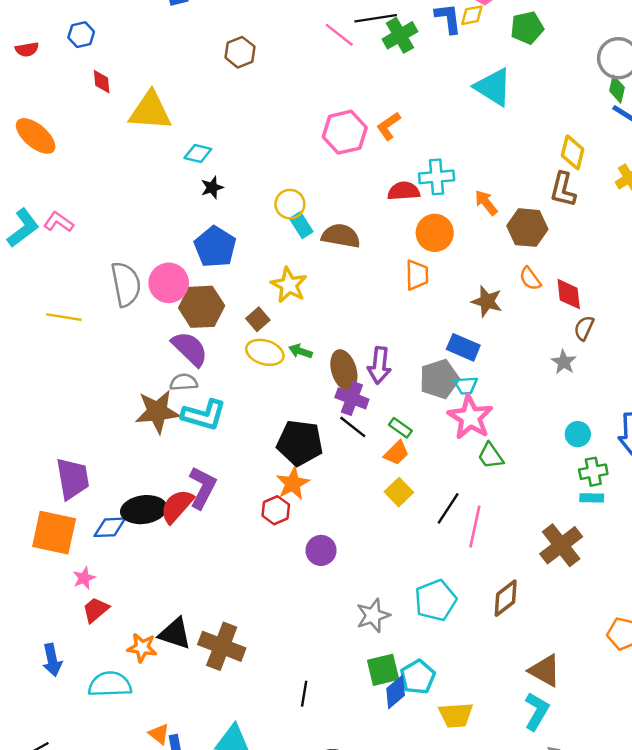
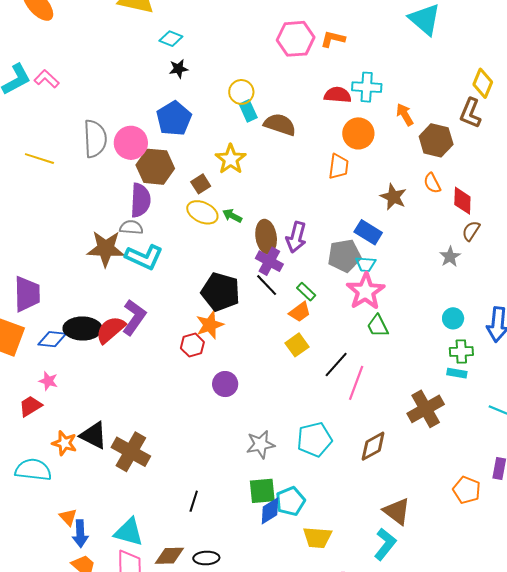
orange L-shape: (389, 126) -> (333, 39), turned 40
purple semicircle: (190, 349) -> (140, 200), turned 40
pink star: (84, 578) -> (48, 381), moved, turned 30

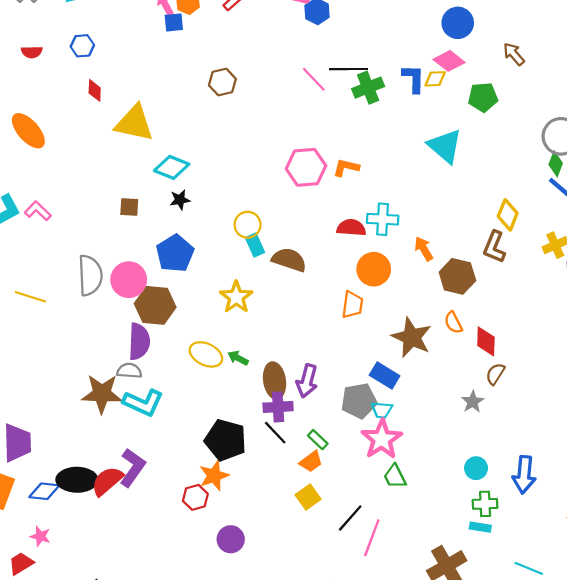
cyan diamond: (171, 39) -> (172, 167), size x1.4
brown square: (201, 184) -> (129, 207), moved, turned 36
brown star: (393, 197) -> (412, 337), size x1.4
purple cross: (269, 261) -> (278, 407), turned -32

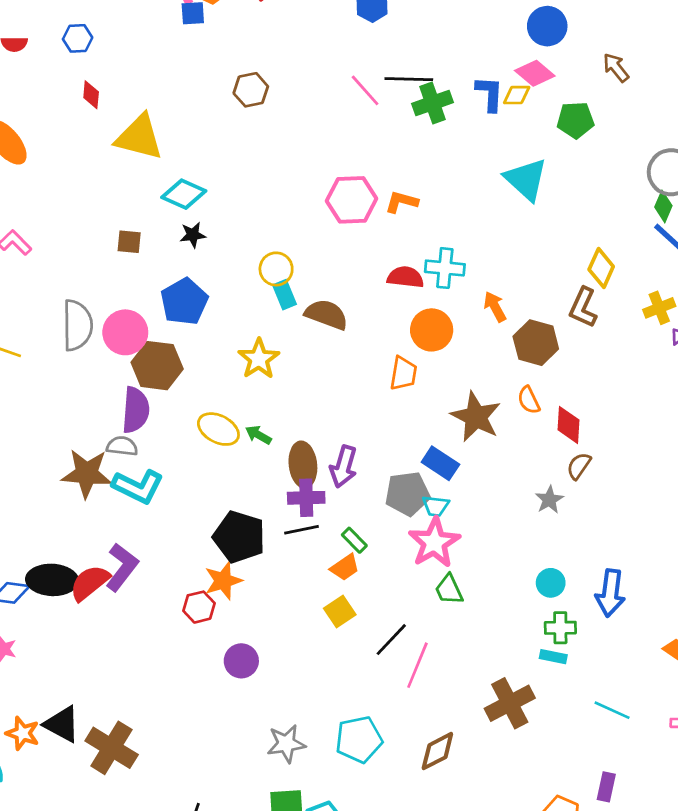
black line: (275, 433) -> (301, 530), turned -60

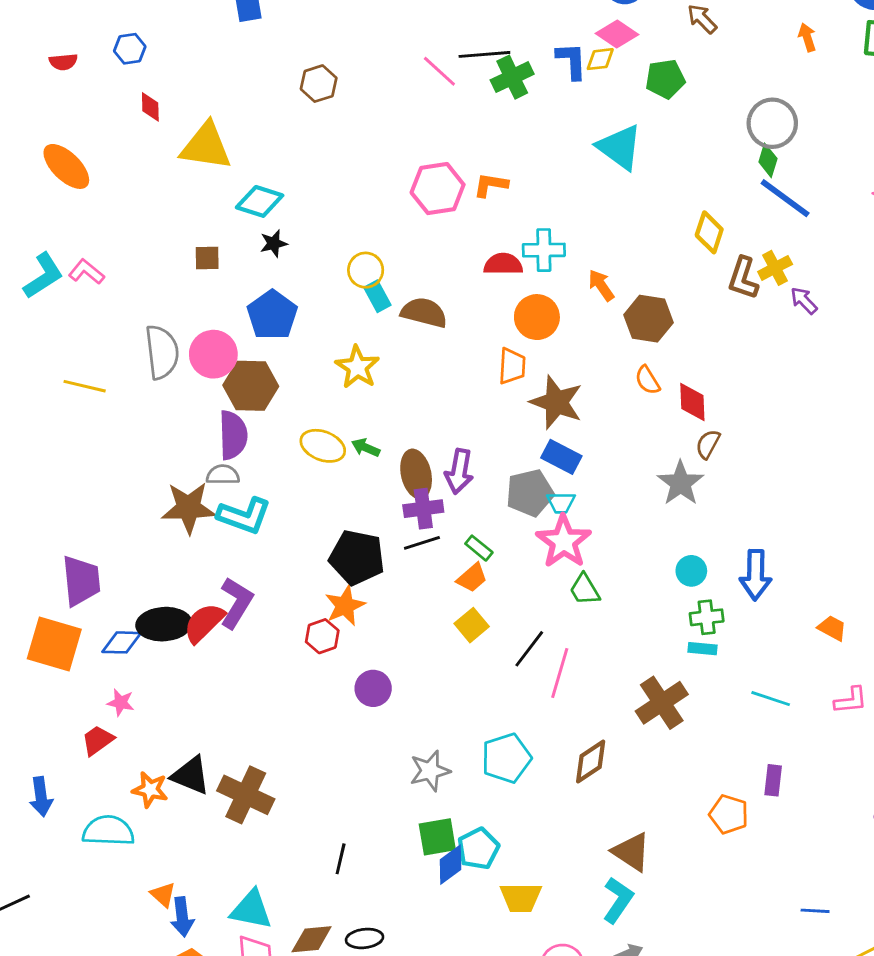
brown L-shape: (583, 307) -> (743, 278), moved
brown star: (476, 417) -> (556, 402), moved
gray star: (549, 500) -> (681, 483), size x1.5

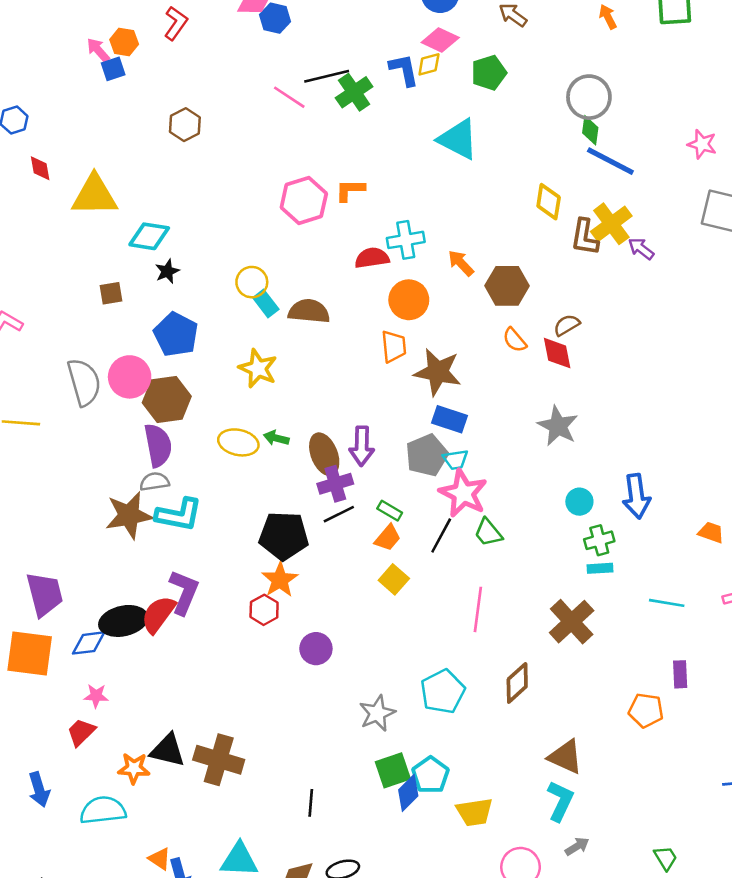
yellow cross: (775, 268) -> (611, 224), size x1.4
brown semicircle: (708, 444) -> (567, 325), moved, turned 40
black line: (529, 649) -> (441, 536), moved

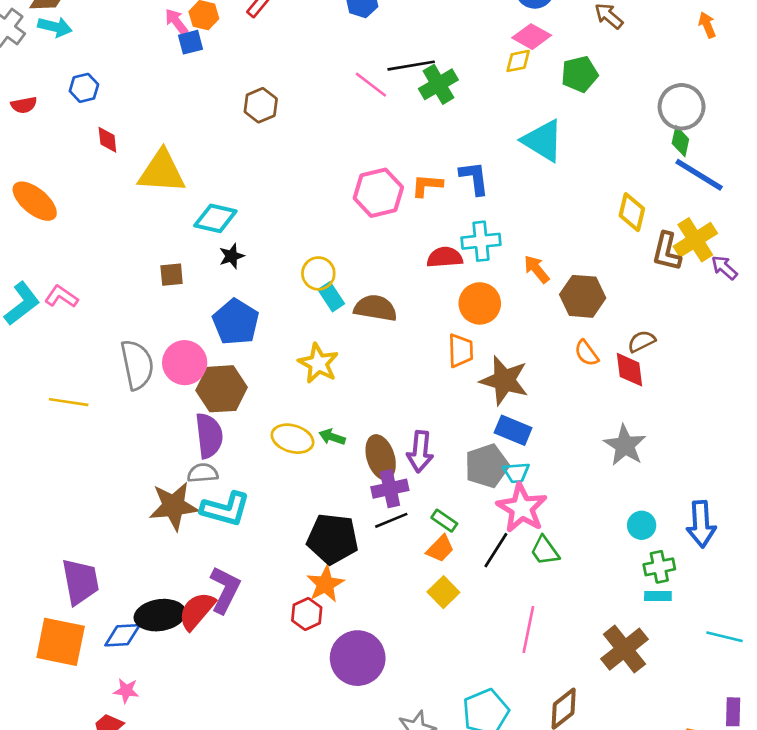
blue L-shape: (404, 70) -> (474, 178), moved
purple circle: (316, 649) -> (358, 658), size x1.6

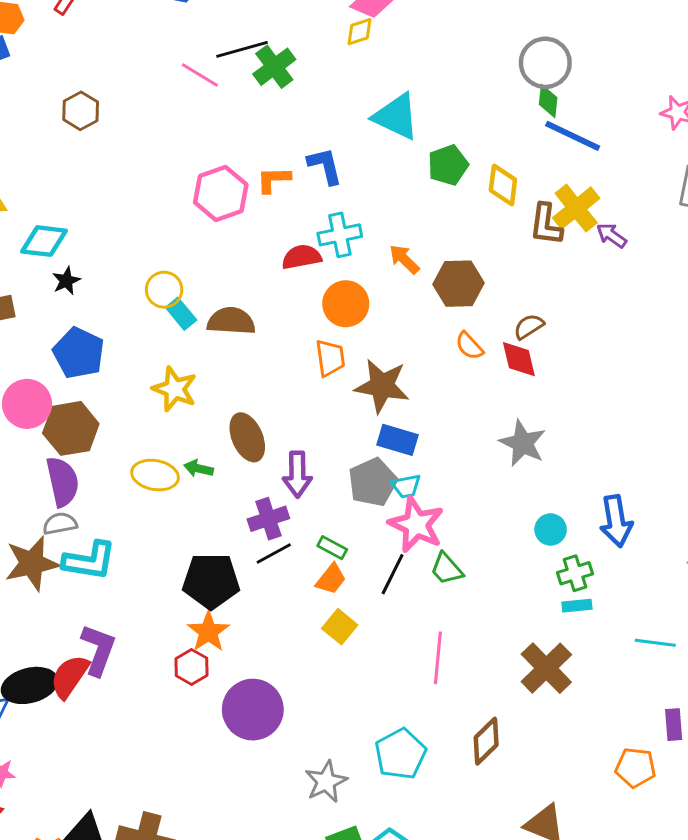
green pentagon: (580, 74) -> (448, 165), moved
brown ellipse: (381, 457) -> (247, 437), moved

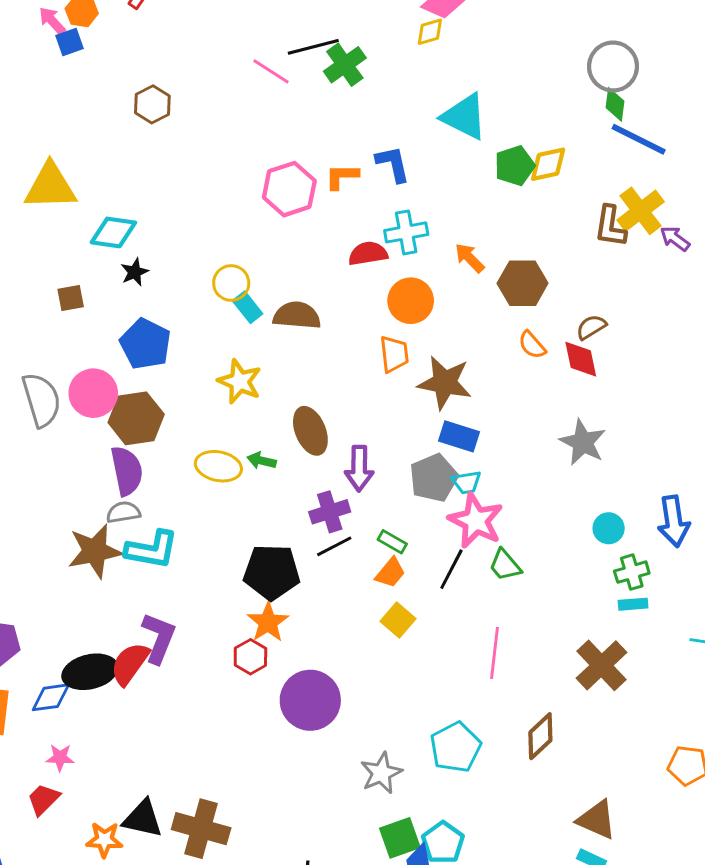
yellow diamond: (503, 185) -> (548, 164), moved, turned 69

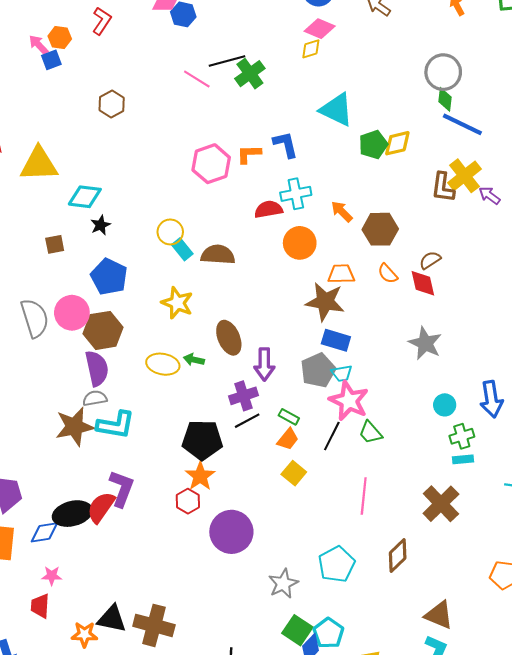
orange trapezoid: (394, 354) -> (341, 274), moved, turned -84
red trapezoid: (44, 799) -> (40, 606), turned -40
green square: (400, 838) -> (297, 630), turned -36

